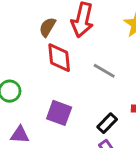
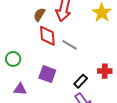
gray line: (104, 71) -> (70, 45), moved

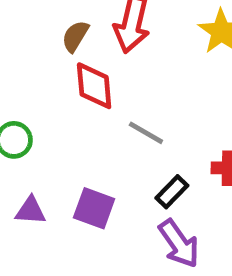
gray line: (70, 45) -> (146, 133), moved
purple square: (47, 74) -> (94, 208), moved

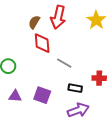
black rectangle: (172, 192) -> (75, 88), turned 56
purple arrow: (179, 244) -> (78, 110), turned -75

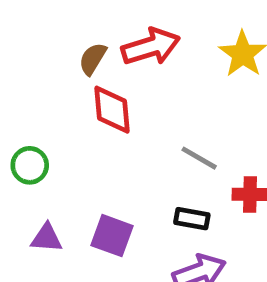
red arrow: (58, 17) -> (151, 47), turned -120
gray line: (64, 63) -> (199, 158), moved

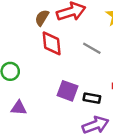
gray line: (199, 158) -> (92, 48), moved
purple square: (112, 236) -> (67, 91), moved

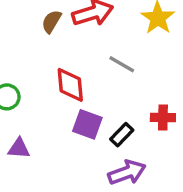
red diamond: (52, 43) -> (70, 85), moved
black rectangle: (92, 98) -> (122, 135), turned -56

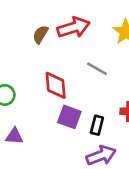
black rectangle: (122, 135) -> (97, 125), turned -30

